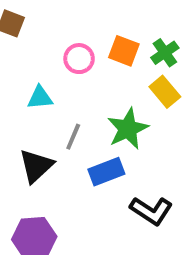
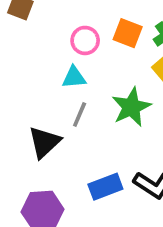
cyan triangle: (40, 98) -> (74, 77), moved
blue rectangle: (106, 172) -> (105, 187), moved

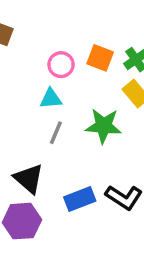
green star: (131, 107) -> (104, 126), turned 30
black triangle: (44, 142) -> (29, 179), moved, turned -36

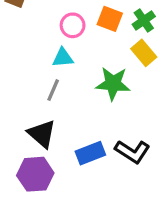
gray line: (56, 133) -> (53, 90), moved

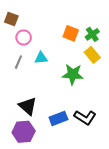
pink circle: (73, 25) -> (24, 37), moved
gray line: (53, 90) -> (18, 62), moved

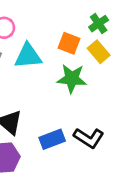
orange square: (71, 33) -> (69, 43), moved
cyan triangle: (41, 58) -> (28, 56), size x1.5

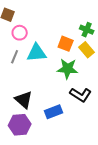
green cross: (99, 24) -> (87, 30), turned -32
black L-shape: (89, 138) -> (81, 95), moved

